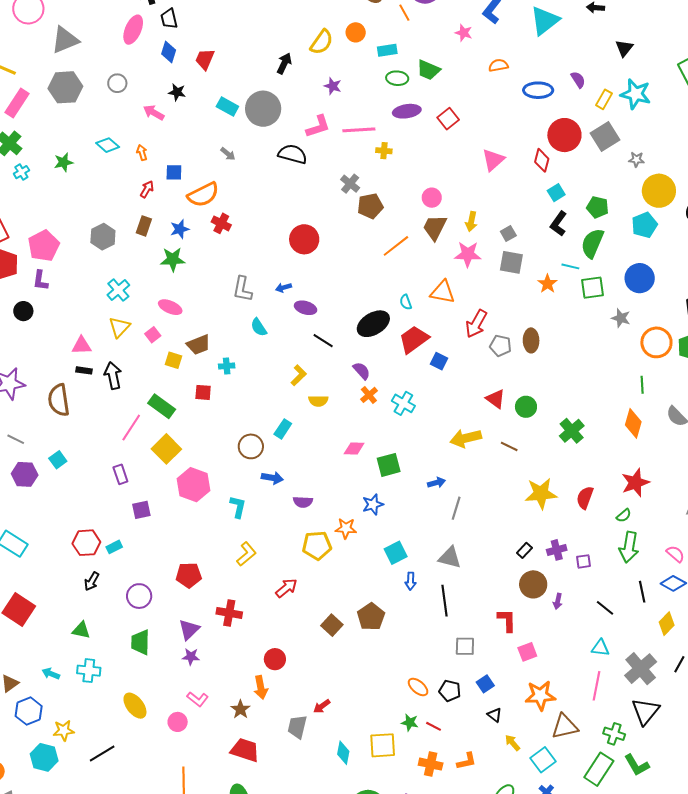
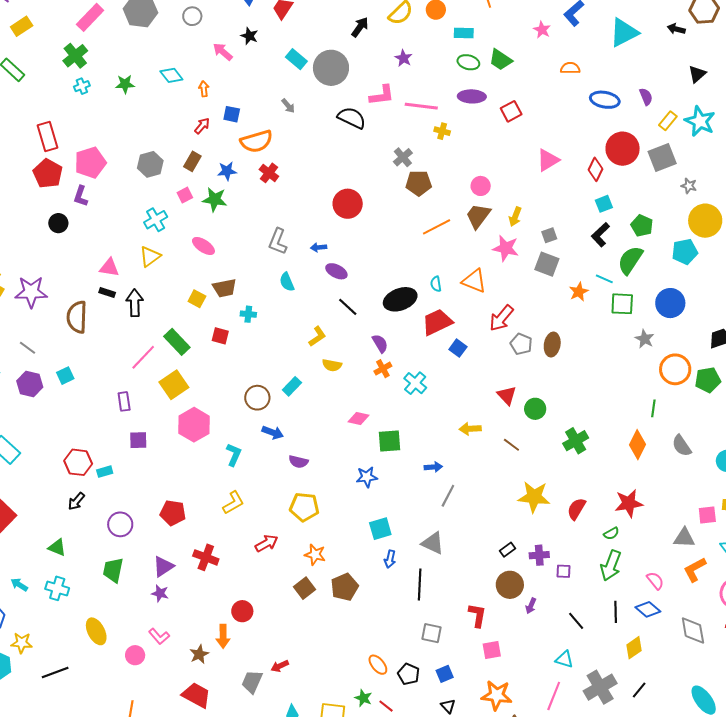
pink square: (153, 335) -> (185, 195), moved
yellow arrow: (466, 438) -> (470, 429), size x0.7
orange star: (346, 528) -> (315, 555), moved

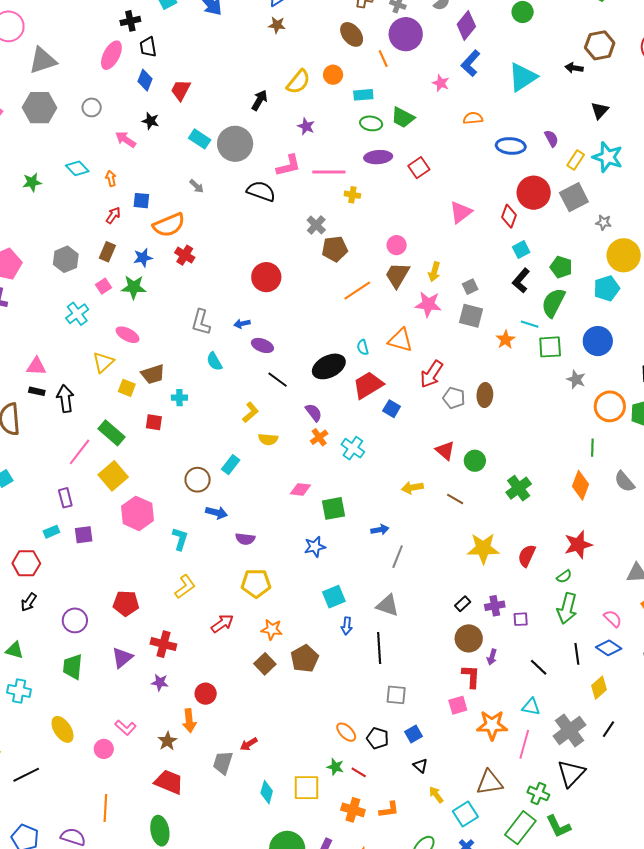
yellow triangle: (150, 256) -> (103, 362), moved
cyan rectangle: (105, 472) -> (51, 532), moved
purple star: (160, 593) -> (160, 682), moved
red L-shape: (477, 615) -> (471, 676), moved
orange star: (497, 695) -> (492, 725), moved

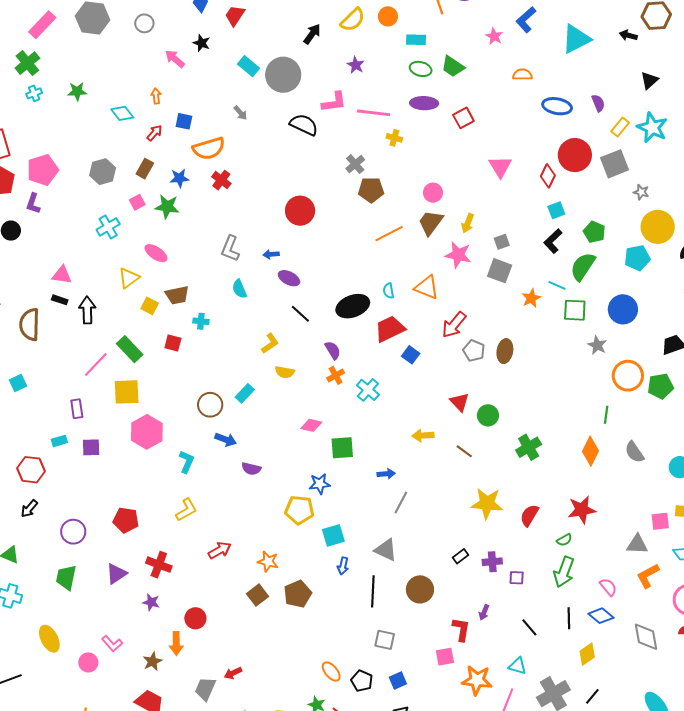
cyan diamond: (77, 168) -> (122, 113), moved
pink triangle: (461, 212) -> (500, 167), turned -30
yellow square: (113, 476) -> (127, 392), turned 32
yellow pentagon: (256, 583) -> (299, 510), moved
brown circle: (469, 638) -> (420, 589), moved

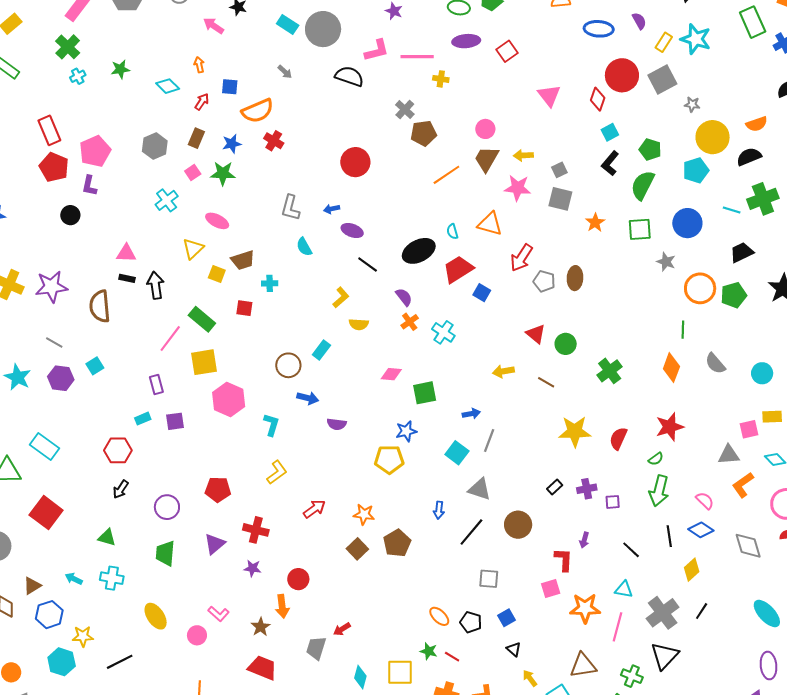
yellow arrow: (468, 223) -> (523, 155), turned 72
cyan line: (557, 285) -> (732, 210), moved
cyan square: (333, 535) -> (457, 453), moved, turned -30
black line: (373, 591) -> (471, 532), turned 44

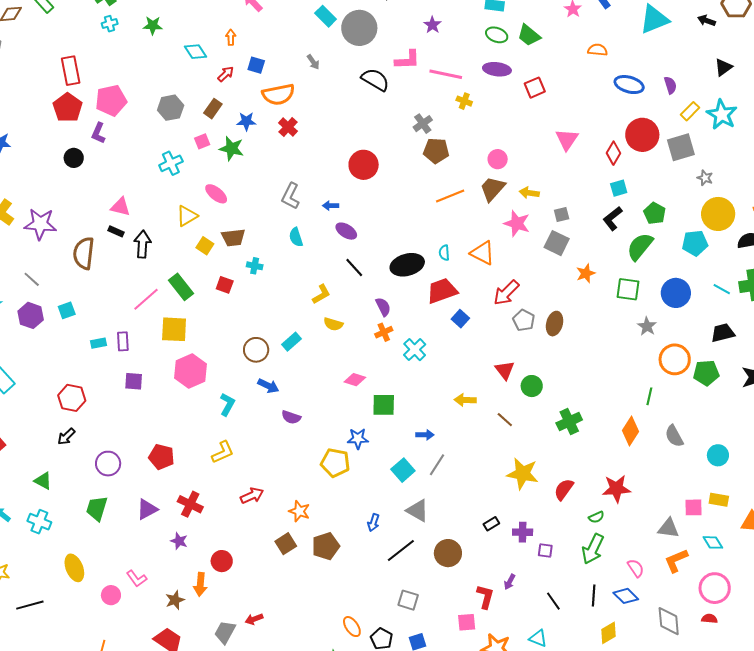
cyan rectangle: (143, 419) -> (99, 343), moved

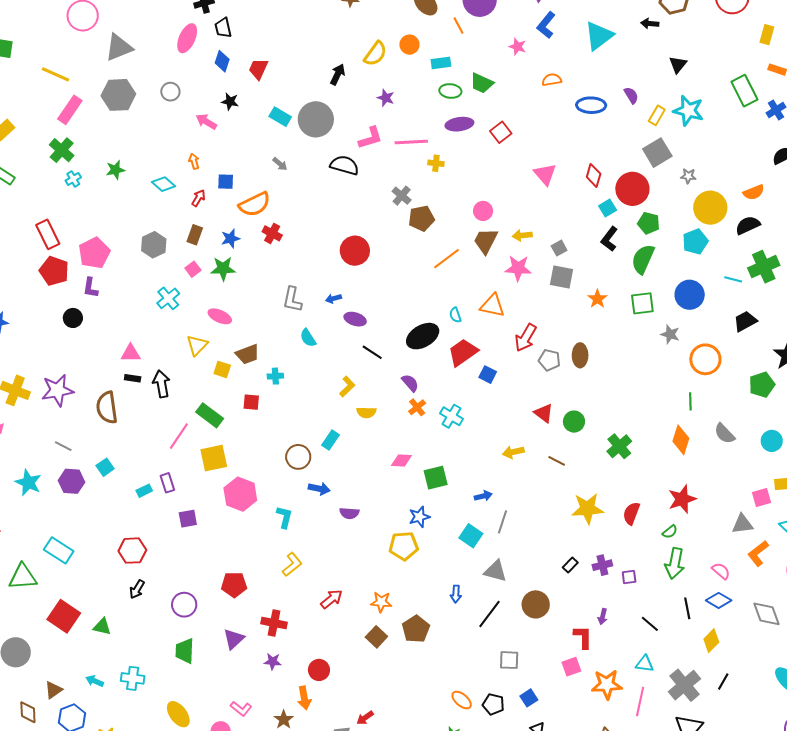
red circle: (642, 135) -> (632, 189), moved
green pentagon: (706, 373) -> (762, 385), moved
green triangle: (43, 481) -> (102, 627), moved

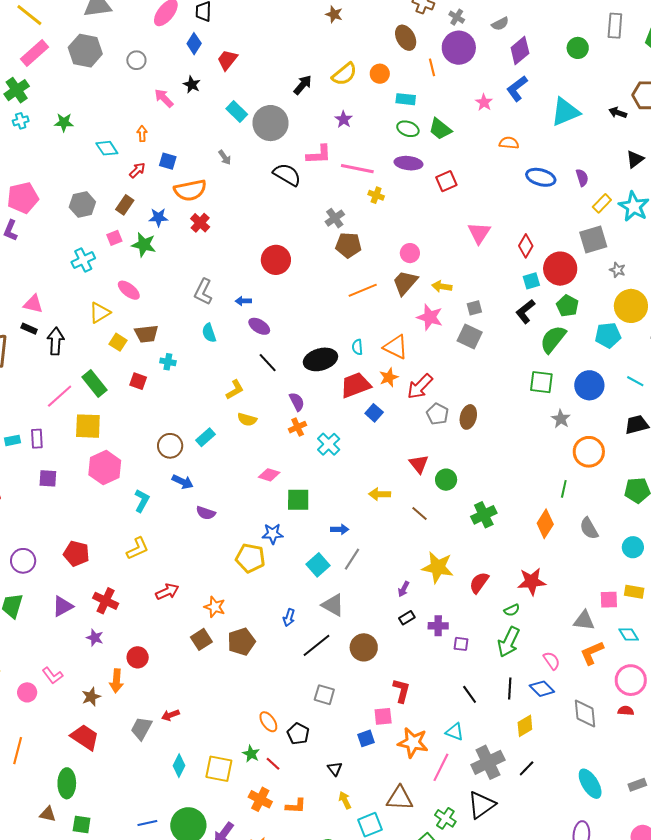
orange star: (597, 299) -> (389, 377), moved
purple arrow: (603, 617) -> (404, 589), moved
blue square: (529, 698) -> (366, 738), moved

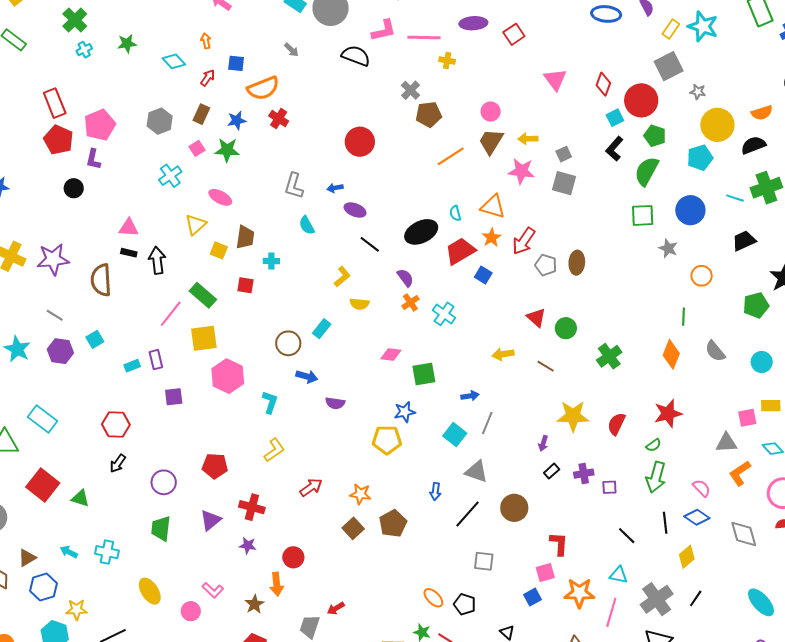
brown trapezoid: (146, 334) -> (245, 237), turned -65
orange circle: (589, 452) -> (702, 276), size x0.7

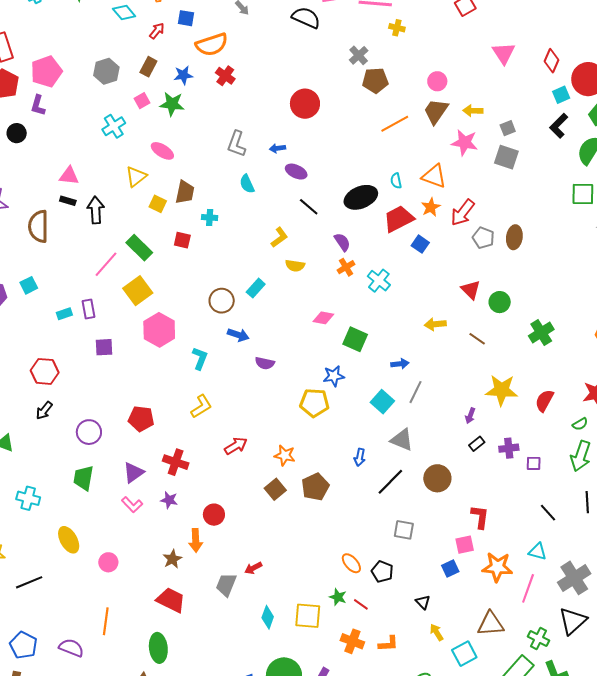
yellow square: (204, 338) -> (138, 291), turned -32
green square: (424, 374) -> (355, 339), turned 30
pink L-shape: (213, 590) -> (132, 505), moved

